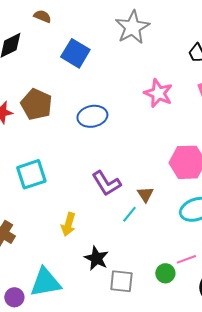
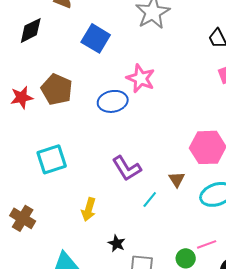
pink star: (158, 93) -> (141, 78), moved
brown triangle: (145, 194) -> (177, 179), moved
black star: (96, 258) -> (117, 243), size x0.7

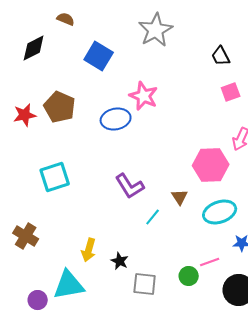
yellow arrow: (89, 209) -> (89, 250), moved

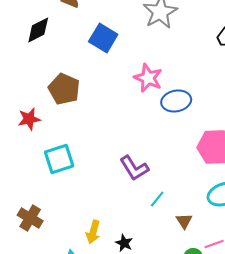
red star: (25, 115) -> (29, 119), moved
blue ellipse: (116, 119) -> (176, 101), moved
brown triangle: (180, 197) -> (184, 221), moved

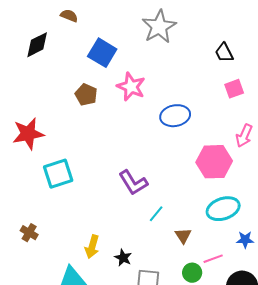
pink star: (148, 78) -> (131, 87), moved
brown pentagon: (64, 89) -> (86, 95), moved, size x0.7
red star: (29, 119) -> (28, 134), size x1.4
brown cross: (30, 218) -> (29, 233), size x0.7

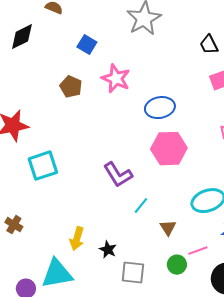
blue square: (102, 53) -> (87, 45), size x0.7
pink hexagon: (214, 162) -> (169, 149), moved

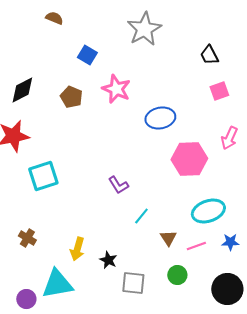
black diamond: (22, 37) -> (22, 90), moved
pink hexagon: (169, 149) -> (189, 159), moved
purple L-shape: (118, 175) -> (118, 185), size x0.7
brown cross: (14, 225) -> (27, 238), moved
pink line: (198, 251) -> (196, 246), moved

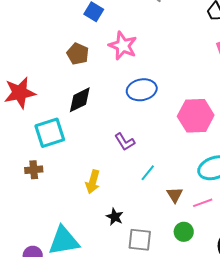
black diamond: (22, 90) -> (80, 100), moved
blue ellipse: (160, 118) -> (142, 90), moved
brown cross: (27, 238) -> (34, 170), moved, turned -36
yellow arrow: (77, 249) -> (93, 182), moved

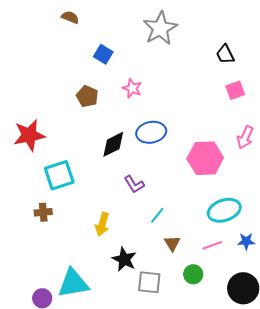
pink star: (123, 46) -> (132, 88), size x0.7
black diamond: (80, 100) -> (113, 144), moved
brown triangle: (175, 195) -> (172, 243), moved
black star: (115, 217) -> (124, 259), size x1.4

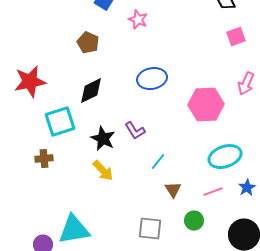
pink star: (132, 88) -> (138, 20), moved
black diamond: (113, 144) -> (91, 91), moved
yellow arrow: (102, 224) -> (103, 171), turned -60
blue star: (246, 241) -> (247, 188), turned -30
black star: (124, 259) -> (103, 139), moved

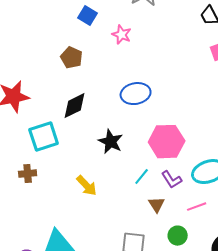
pink hexagon: (206, 105) -> (167, 142), moved
purple L-shape: (135, 131) -> (172, 180), moved
black star: (103, 139) -> (111, 142), moved

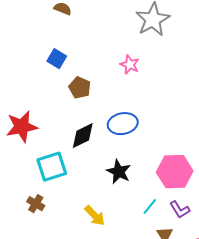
blue square: (88, 16) -> (57, 59), moved
blue ellipse: (136, 94) -> (123, 124), moved
brown cross: (28, 174) -> (36, 204), turned 36

